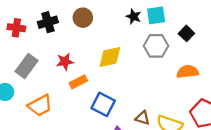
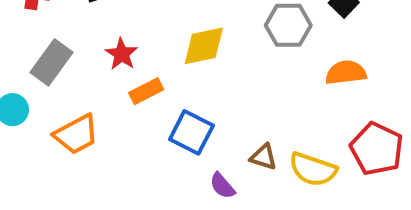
red star: (65, 62) -> (122, 54), turned -30

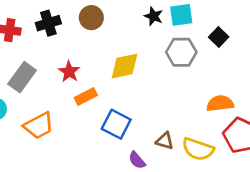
orange semicircle: (346, 73) -> (220, 103), moved

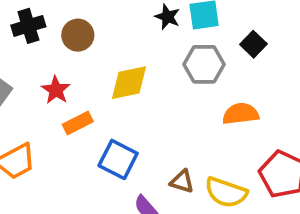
brown circle: (91, 18) -> (78, 35), moved
orange semicircle: (220, 103) -> (241, 114), moved

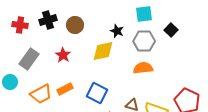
black star: (167, 17) -> (117, 31), moved
orange semicircle: (241, 114) -> (143, 68), moved
orange rectangle: (78, 123) -> (65, 89), moved

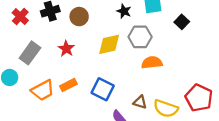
red cross: (20, 25) -> (20, 17), turned 35
black star: (117, 31) -> (124, 11), moved
gray hexagon: (144, 41) -> (140, 37), moved

